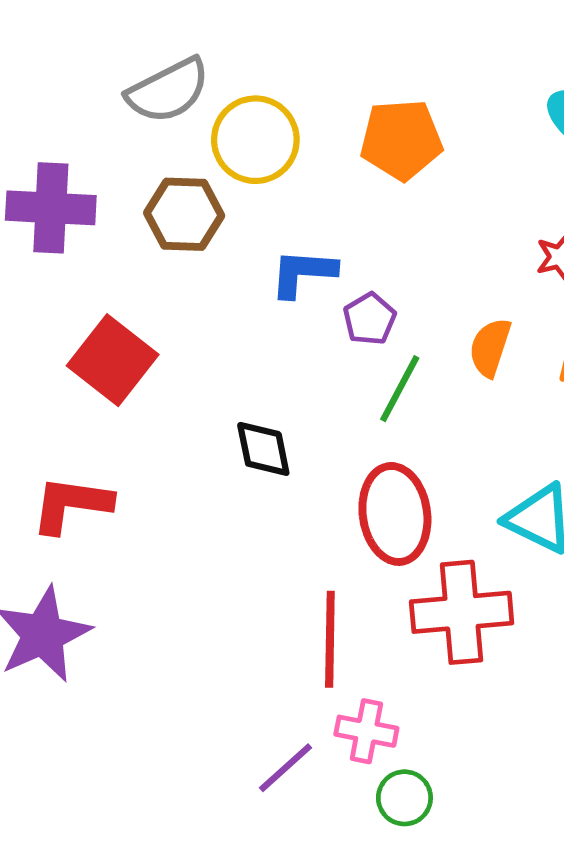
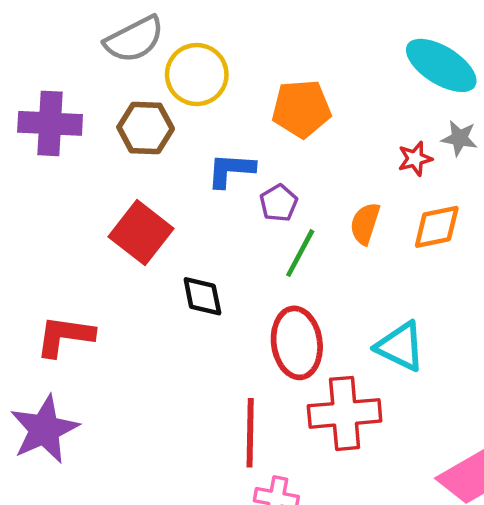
orange pentagon: (401, 140) -> (301, 109), moved
red square: (113, 360) -> (141, 233), moved

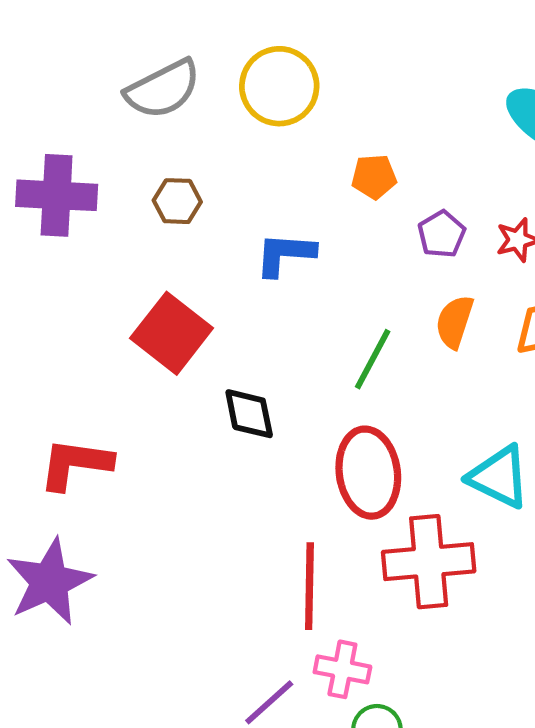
yellow circle: (197, 75) -> (279, 86), moved
orange pentagon: (301, 109) -> (374, 177), size x0.6
brown hexagon: (146, 128) -> (177, 201), size x0.7
purple pentagon: (279, 203) -> (442, 234), moved

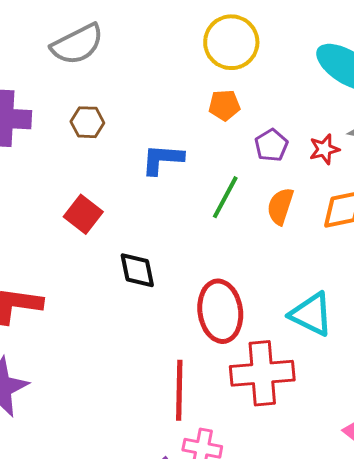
yellow circle: (279, 86) -> (231, 42), moved
red square: (172, 333) -> (83, 214), size x0.7
green line: (373, 359) -> (225, 197), moved

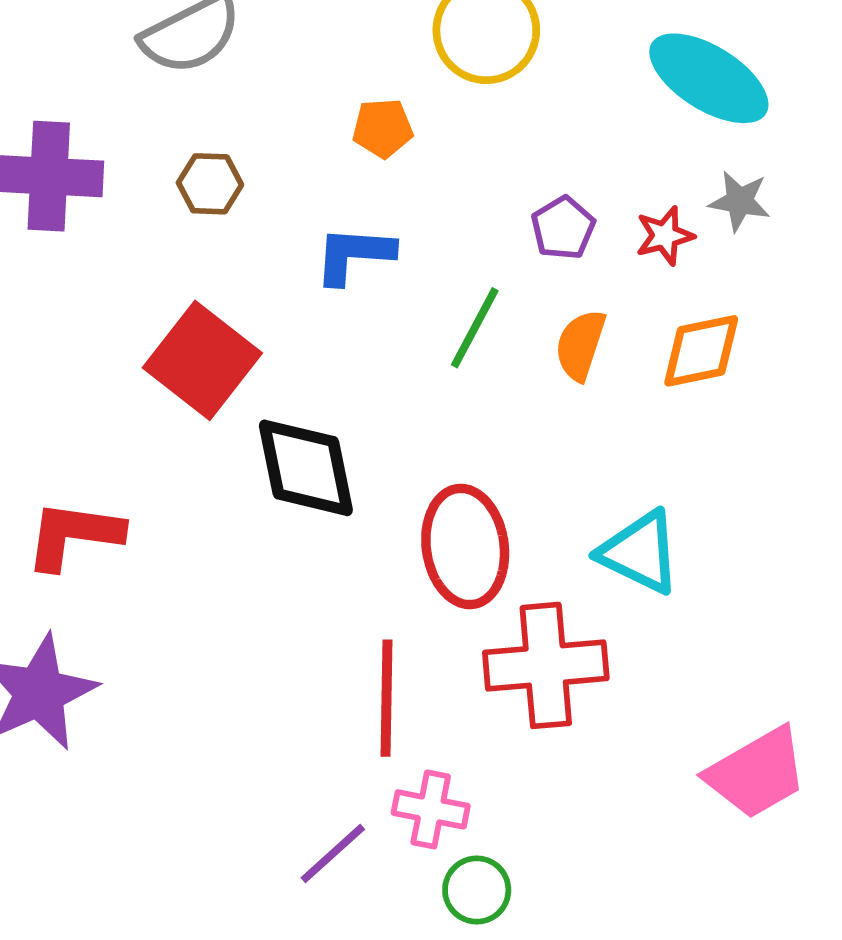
orange pentagon: (224, 105) -> (383, 128), moved
red square: (83, 214) -> (202, 360), size x1.5
black diamond: (137, 270) -> (306, 468), size x1.5

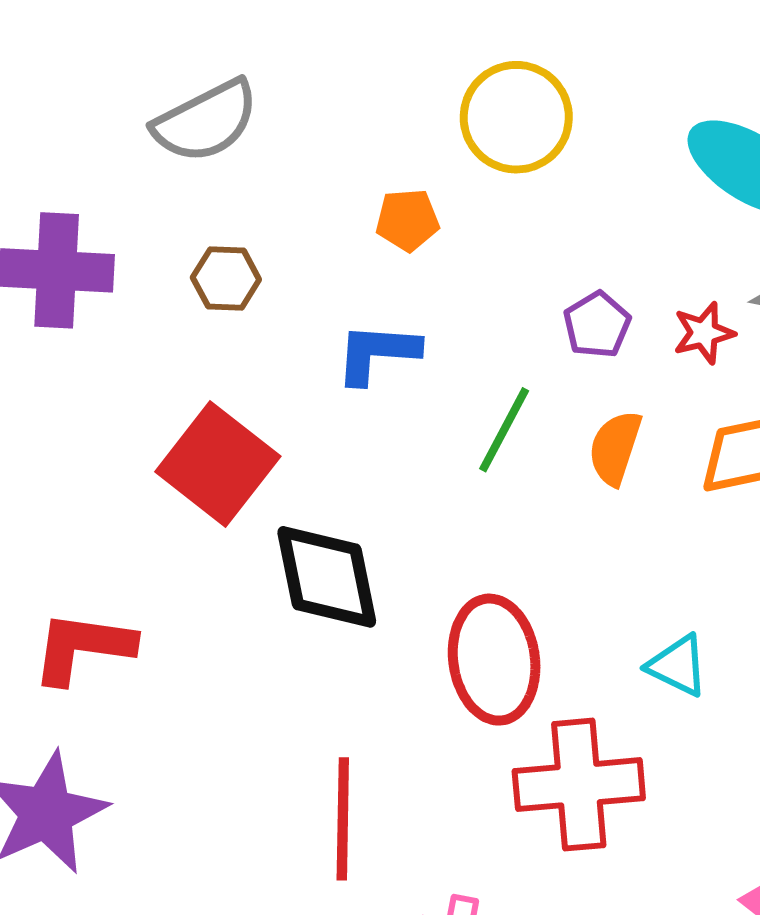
cyan triangle: (640, 552) -> (678, 666), size x0.7
red line: (387, 698) -> (343, 819), moved

